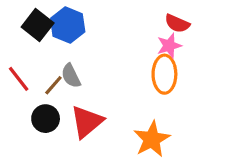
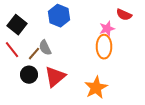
red semicircle: (177, 23) -> (124, 15), moved
black square: (38, 25) -> (17, 25), moved
blue hexagon: (68, 25) -> (59, 16), moved

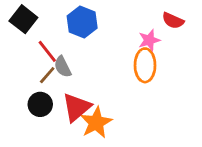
black square: (17, 25) -> (23, 19), moved
red line: (12, 50) -> (47, 51), moved
orange star: (96, 88) -> (96, 123), moved

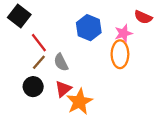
blue hexagon: (82, 22) -> (89, 28), moved
gray semicircle: (63, 67) -> (61, 62), moved
red triangle: (77, 107) -> (63, 89), size x0.7

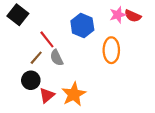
pink star: (123, 33) -> (118, 15), moved
red line: (39, 43) -> (47, 39), moved
red triangle: (63, 89) -> (47, 95), moved

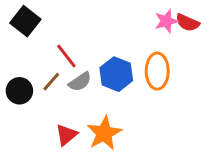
blue hexagon: (82, 25) -> (116, 74), moved
gray semicircle: (57, 58) -> (80, 82), turned -98
black circle: (31, 80) -> (19, 91), moved

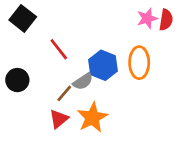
red semicircle: (187, 23) -> (166, 20), turned -105
brown line: (51, 82) -> (64, 93), moved
gray semicircle: (80, 82) -> (83, 81), moved

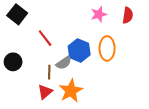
pink star: (147, 18) -> (99, 14), moved
brown line: (64, 93) -> (49, 72), turned -40

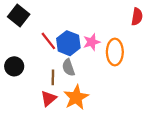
pink star: (99, 14) -> (92, 42), moved
blue hexagon: (79, 50) -> (68, 43), moved
gray semicircle: (64, 63) -> (68, 67), turned 105

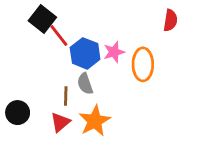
black square: (19, 15) -> (42, 19), moved
red line: (48, 41) -> (59, 35), moved
black circle: (14, 66) -> (18, 113), moved

